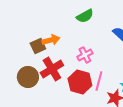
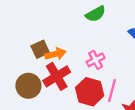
orange arrow: (51, 40) -> (56, 54), moved

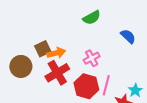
brown circle: (28, 86) -> (21, 66), moved

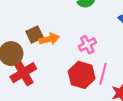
red cross: (57, 73) -> (23, 73), moved

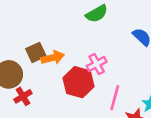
red cross: (23, 73) -> (23, 96), size x0.6
red hexagon: (82, 75) -> (79, 82), moved

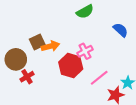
pink line: (115, 98) -> (99, 78), turned 36

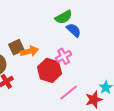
blue semicircle: (121, 30) -> (74, 30), moved
pink line: (99, 78) -> (69, 92), moved

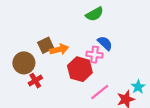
blue semicircle: (74, 30) -> (105, 43), moved
pink cross: (64, 56) -> (95, 55), turned 35

